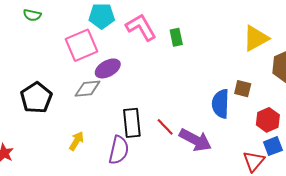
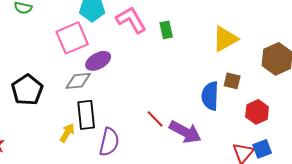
yellow triangle: (256, 38) -> (225, 39), moved
black rectangle: (132, 123) -> (86, 115), moved
blue square: (273, 146) -> (262, 149), moved

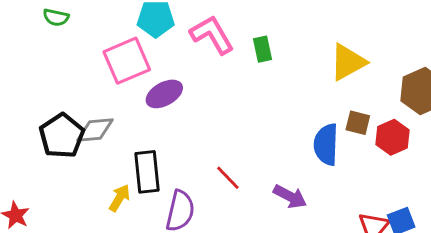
gray diamond: (78, 81) -> (95, 130), moved
red hexagon: (257, 112) -> (392, 137), moved
red line: (155, 119) -> (228, 178), moved
purple arrow: (185, 132) -> (290, 196), size x0.7

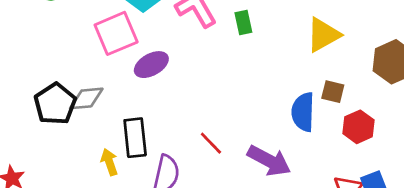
red hexagon: (392, 137) -> (359, 127), moved
purple arrow: (290, 196) -> (269, 161), size x1.4
yellow arrow: (120, 198) -> (109, 162), turned -50

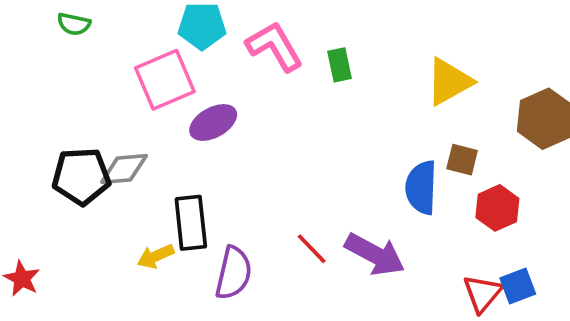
black pentagon: (55, 104) -> (81, 176), turned 30
red line: (211, 143) -> (312, 249), moved
yellow arrow: (109, 162) -> (156, 256), turned -95

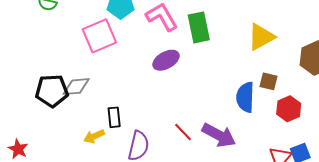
green rectangle: (339, 65) -> (199, 27), size x1.6
purple ellipse: (213, 122) -> (166, 60), moved
black rectangle: (191, 223) -> (114, 117), size x0.7

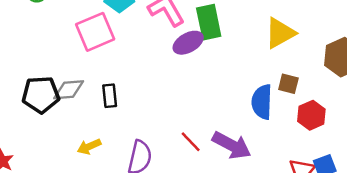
purple ellipse: (166, 60) -> (188, 43), moved
black rectangle: (114, 117) -> (110, 96), moved

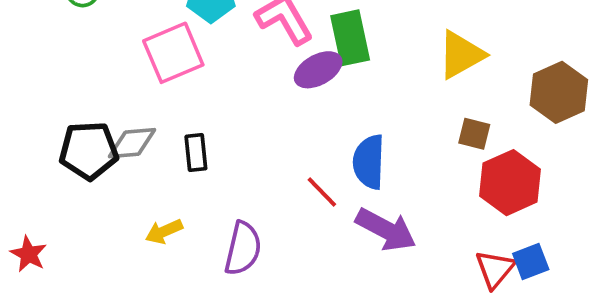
blue semicircle: (262, 102) -> (369, 162), moved
red hexagon: (311, 115) -> (510, 183), size x1.4
red line: (191, 142) -> (322, 192), moved

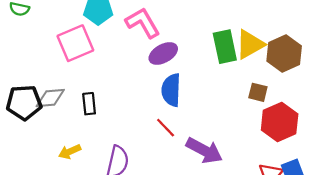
green rectangle: (350, 38) -> (225, 47), moved
brown hexagon: (559, 92) -> (284, 53), moved
blue semicircle: (369, 162) -> (171, 90), moved

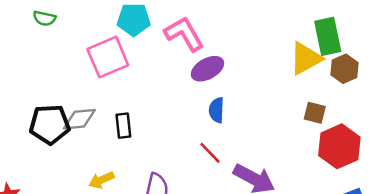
green rectangle: (225, 47) -> (328, 36), moved
brown hexagon: (284, 53) -> (345, 69), size x0.7
blue semicircle: (171, 90) -> (216, 110), size x0.7

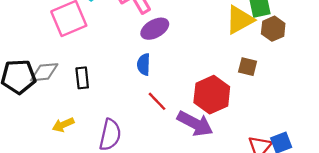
blue semicircle: (216, 110) -> (144, 64), moved
red hexagon: (339, 146) -> (212, 95), moved

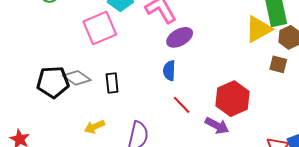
brown square: (248, 67) -> (278, 64), moved
gray diamond: (44, 72) -> (77, 78), turned 40
purple arrow: (195, 124) -> (217, 126), size x0.7

